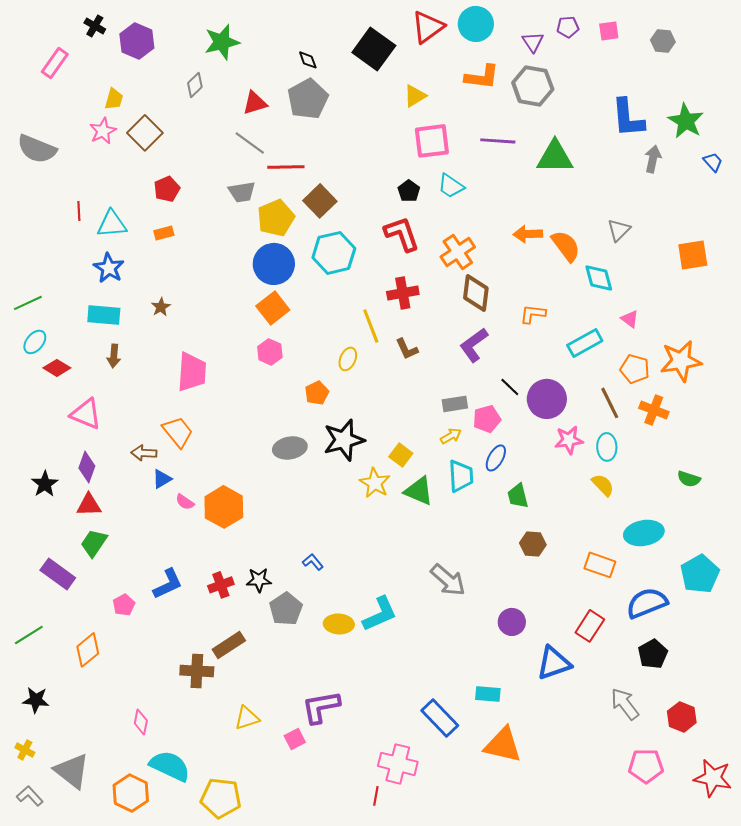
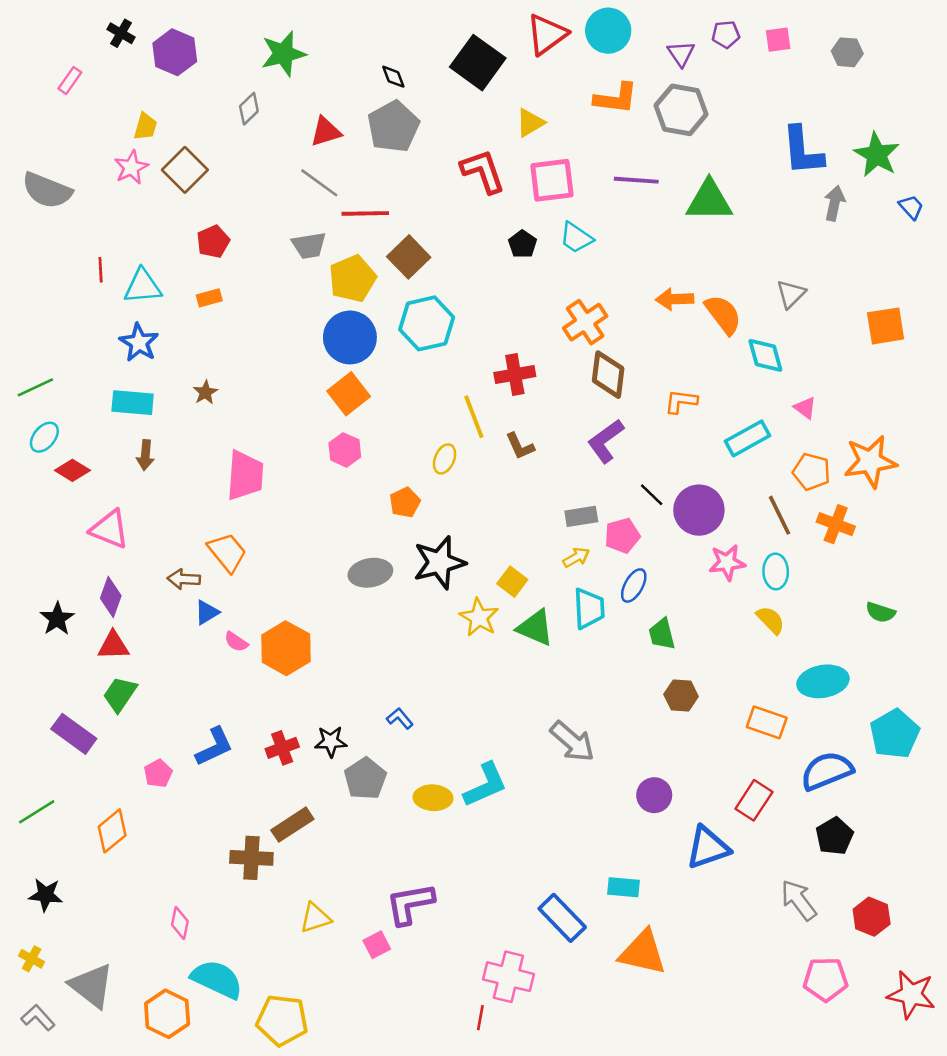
pink rectangle: (55, 63) -> (70, 80), size x0.7
red L-shape: (402, 234) -> (483, 171), moved

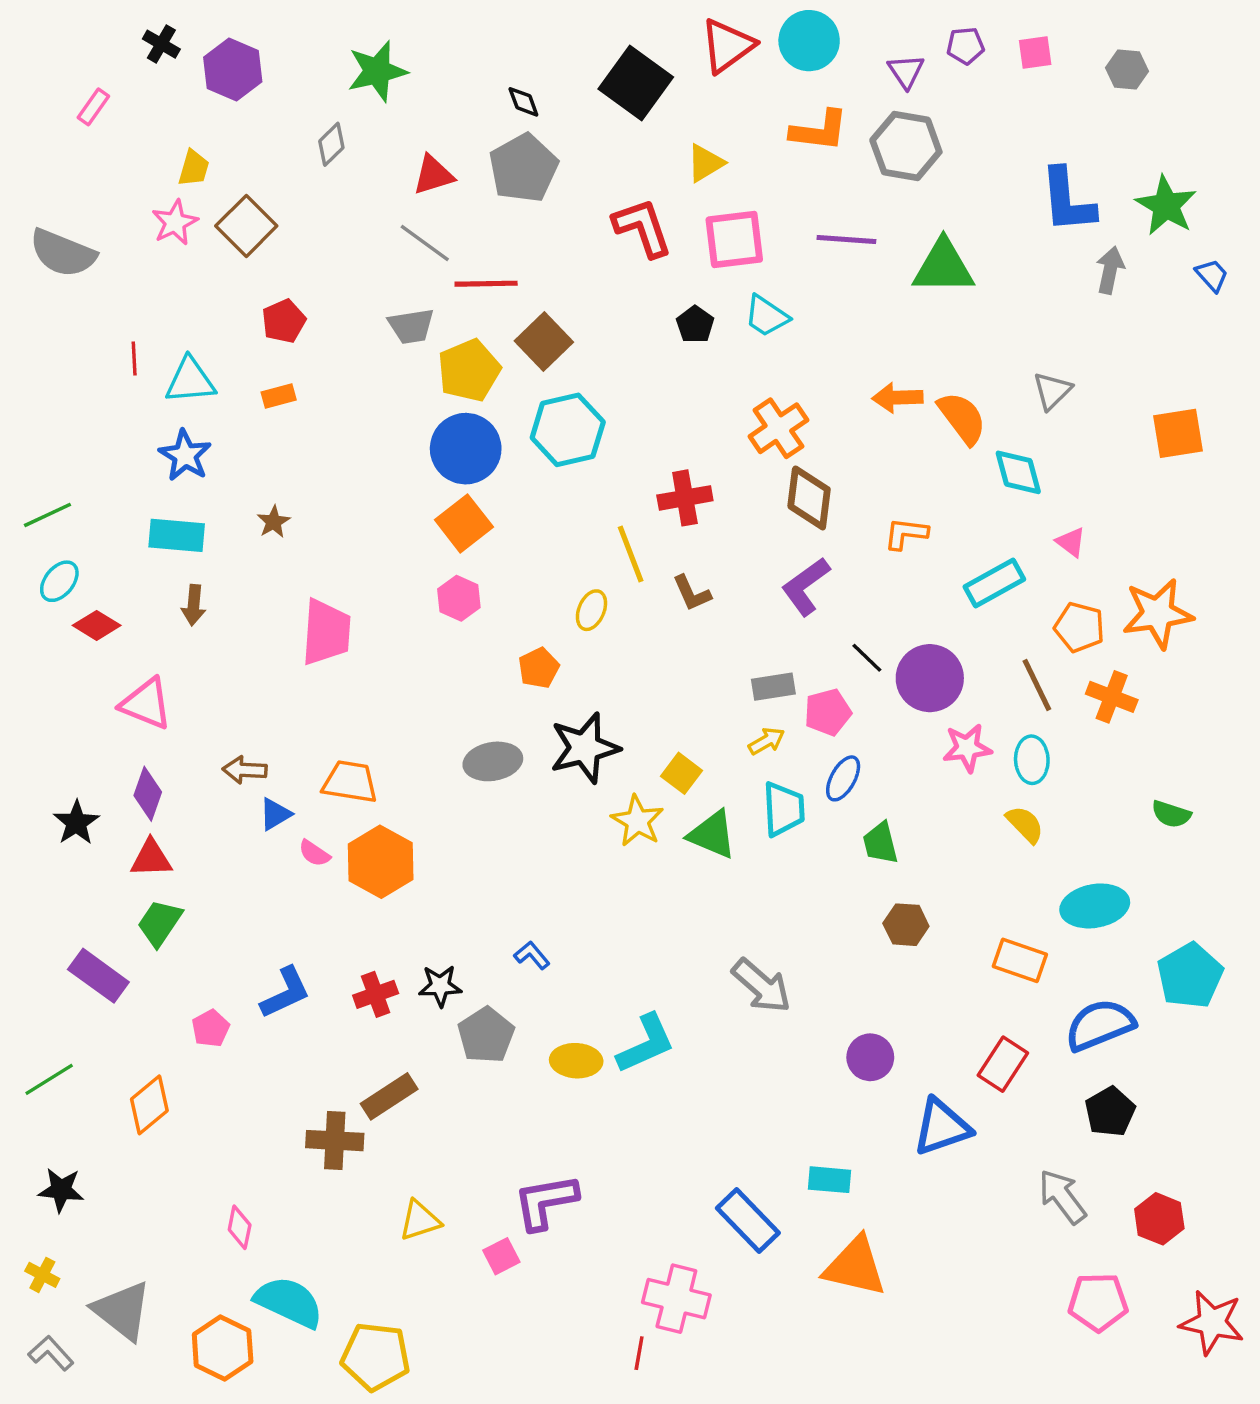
orange trapezoid: (227, 552) -> (350, 782), moved, turned -42

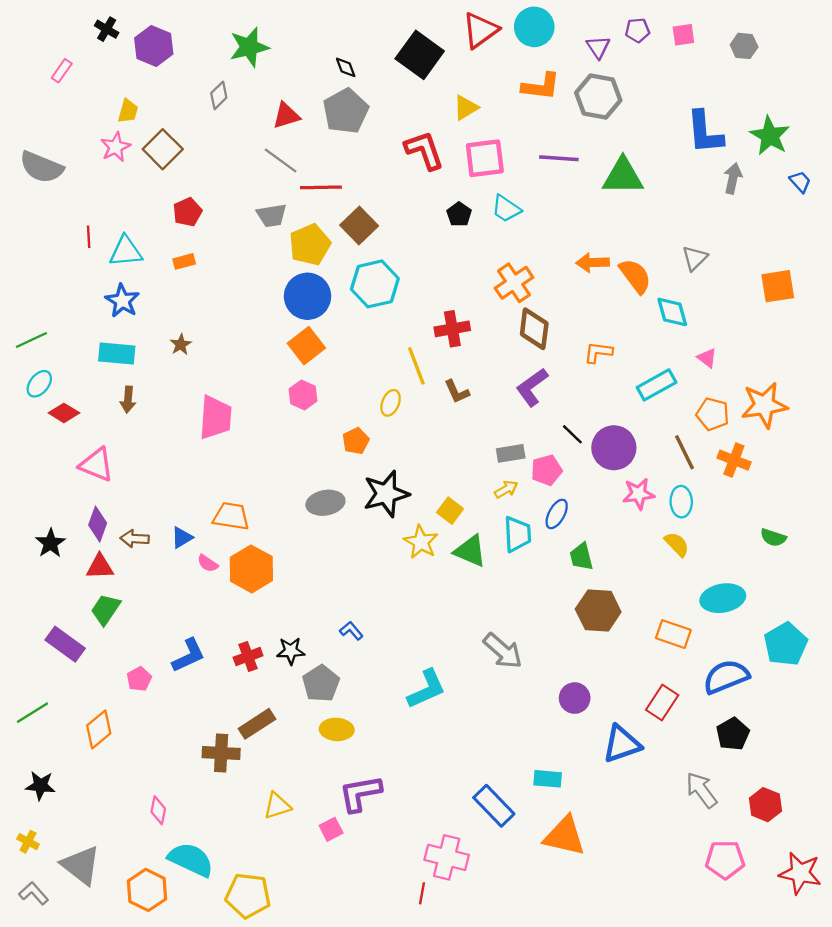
brown arrow: (245, 770) -> (135, 539), moved
brown hexagon: (906, 925) -> (598, 610), size x1.5
yellow ellipse: (576, 1061) -> (337, 729), moved

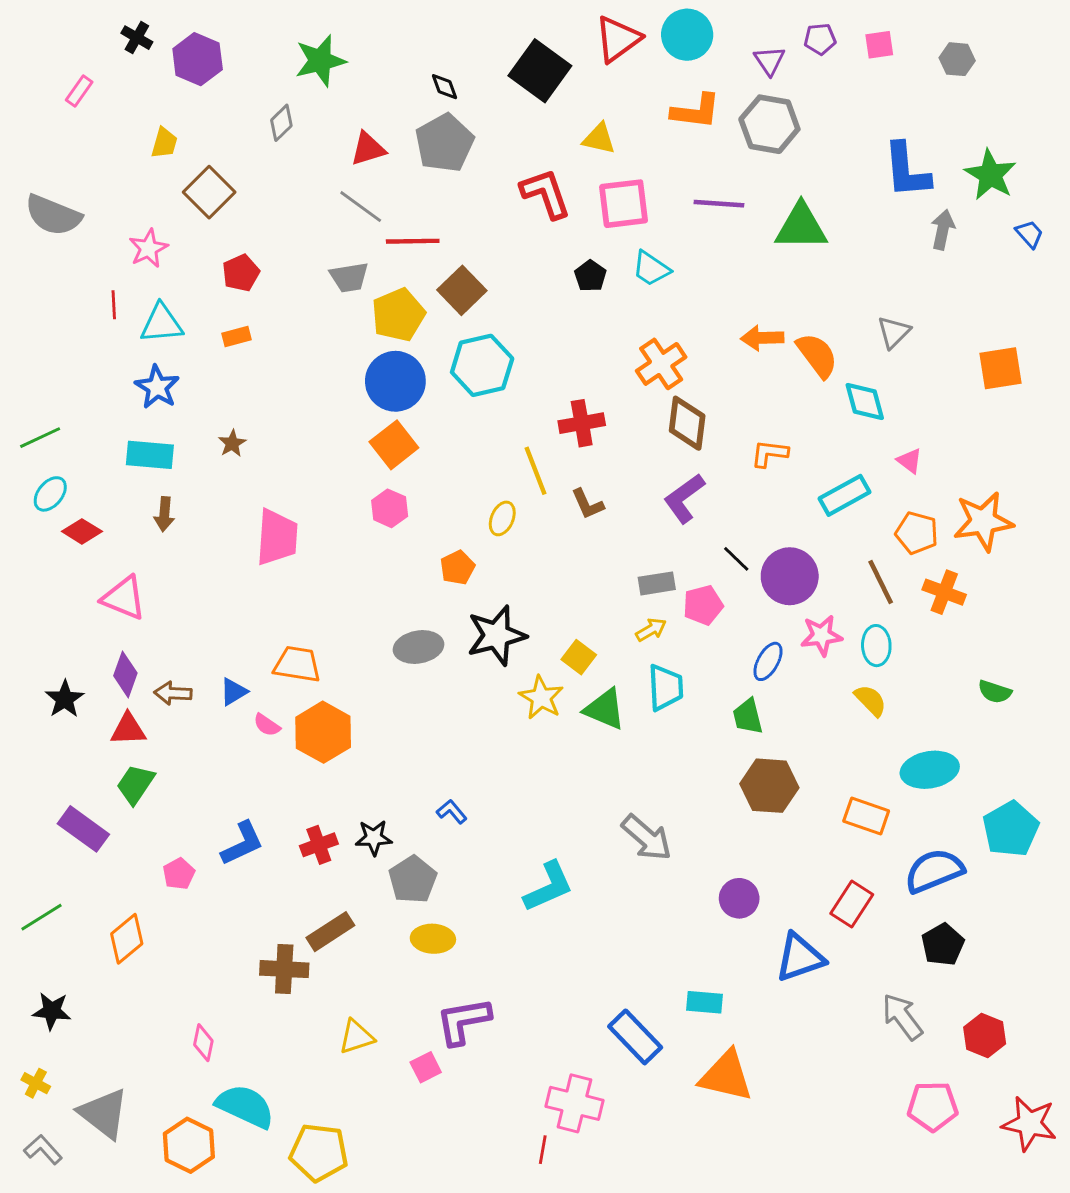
yellow triangle: (466, 108) -> (599, 139), turned 44
pink star: (116, 147) -> (148, 248), moved
blue ellipse: (557, 514) -> (768, 661), moved

